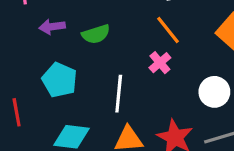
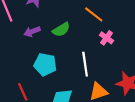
orange line: (168, 30) -> (94, 14), moved

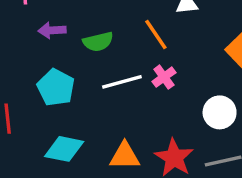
white line: (85, 64) -> (122, 82), moved, turned 65

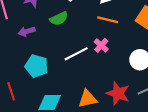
orange line: (156, 35) -> (108, 20), moved, turned -30
green semicircle: (98, 42) -> (59, 19), moved

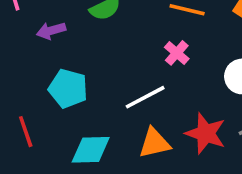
white line: (76, 54) -> (145, 97), moved

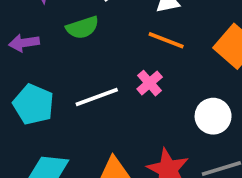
white line: (145, 97) -> (97, 97), moved

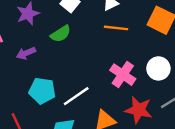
pink cross: (150, 83) -> (123, 75), moved, size x1.5
white line: (97, 97) -> (76, 96), moved

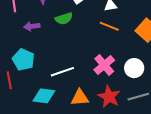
cyan pentagon: (42, 91) -> (23, 60), moved

